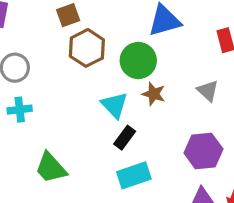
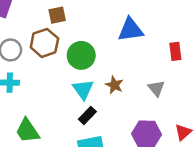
brown hexagon: (87, 48) -> (44, 43), moved
green circle: (138, 60) -> (81, 55), moved

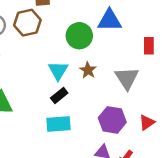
green circle: (81, 55) -> (79, 36), moved
gray triangle: (156, 88) -> (127, 78), size x1.5

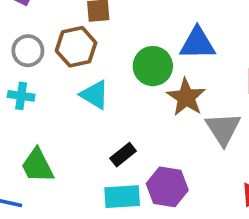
brown star: (88, 70) -> (186, 97), moved, size x1.5
cyan triangle: (58, 71) -> (95, 95), moved, turned -30
purple hexagon: (112, 120) -> (167, 187), moved

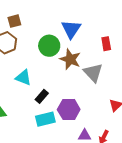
blue triangle: (198, 43) -> (71, 29), turned -45
cyan triangle: (95, 95) -> (23, 78), moved

